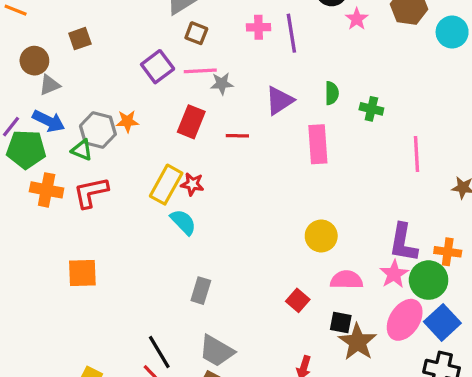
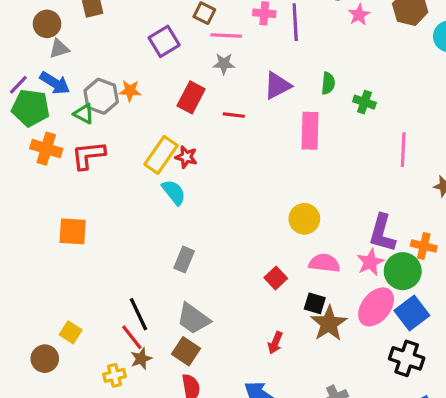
pink line: (200, 71) -> (226, 35), moved

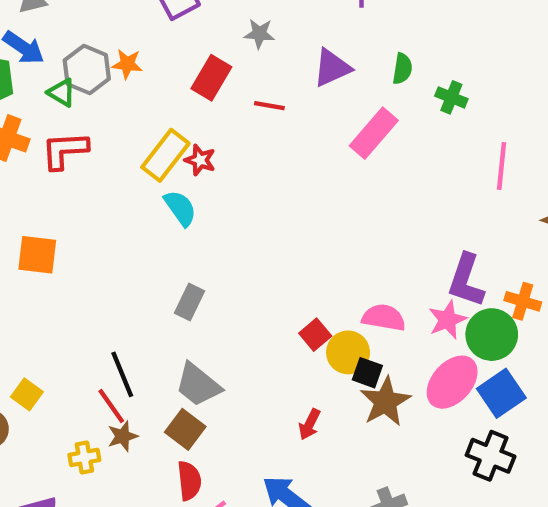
pink rectangle: (310, 131) -> (374, 133), turned 36
yellow circle: (304, 219) -> (348, 352), moved

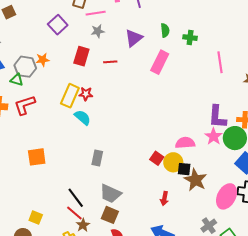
orange square: (37, 255) -> (37, 157), moved
pink ellipse: (452, 382) -> (227, 196), moved

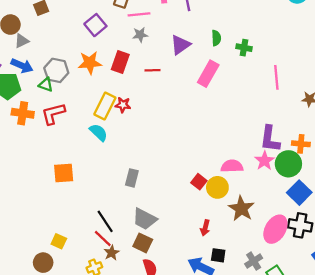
orange star: (43, 60) -> (90, 63), moved, size x1.5
cyan semicircle: (82, 117) -> (99, 132), moved
black square: (184, 169) -> (218, 255), moved

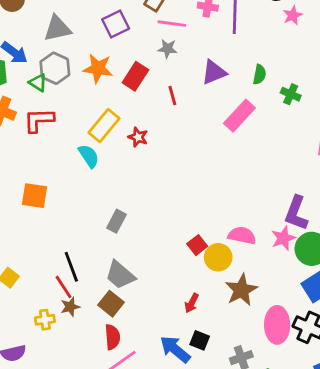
gray triangle: (22, 41) -> (57, 28), moved, size x1.5
red line: (153, 70) -> (172, 96), turned 63
red star: (123, 105) -> (138, 137), moved
pink ellipse: (275, 229) -> (277, 325), turned -44

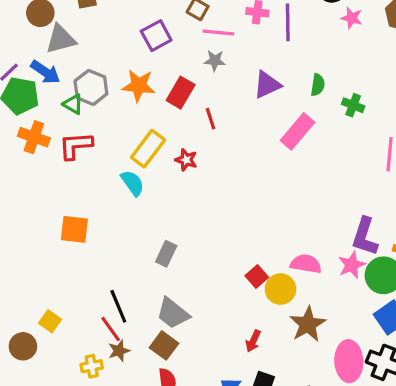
pink star: (293, 15) -> (352, 18), turned -30
gray triangle: (57, 28) -> (61, 39), moved
red line: (172, 96) -> (210, 119), moved

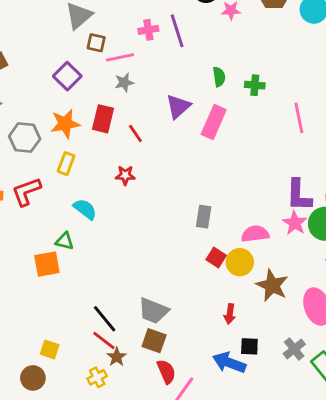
purple triangle: (267, 85) -> (178, 106), moved
green triangle: (73, 104) -> (65, 241), moved
yellow rectangle: (148, 149) -> (66, 164), moved, size x0.7
gray rectangle: (166, 254) -> (204, 217), moved

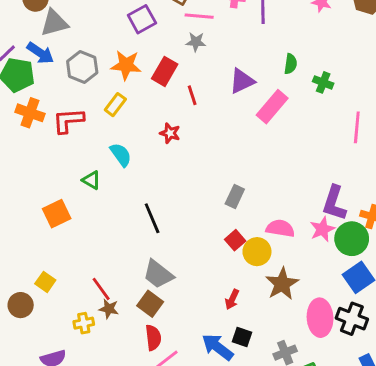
orange square: (47, 264) -> (57, 214), moved, turned -32
black line: (105, 319) -> (152, 218), moved
brown star: (117, 357) -> (109, 309), turned 30

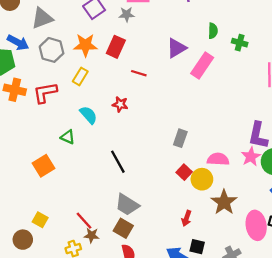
gray triangle: (54, 23) -> (42, 18), moved
gray star: (196, 42) -> (127, 14), moved
red line: (192, 95) -> (139, 73), moved, turned -49
red star: (170, 133) -> (120, 104), moved

